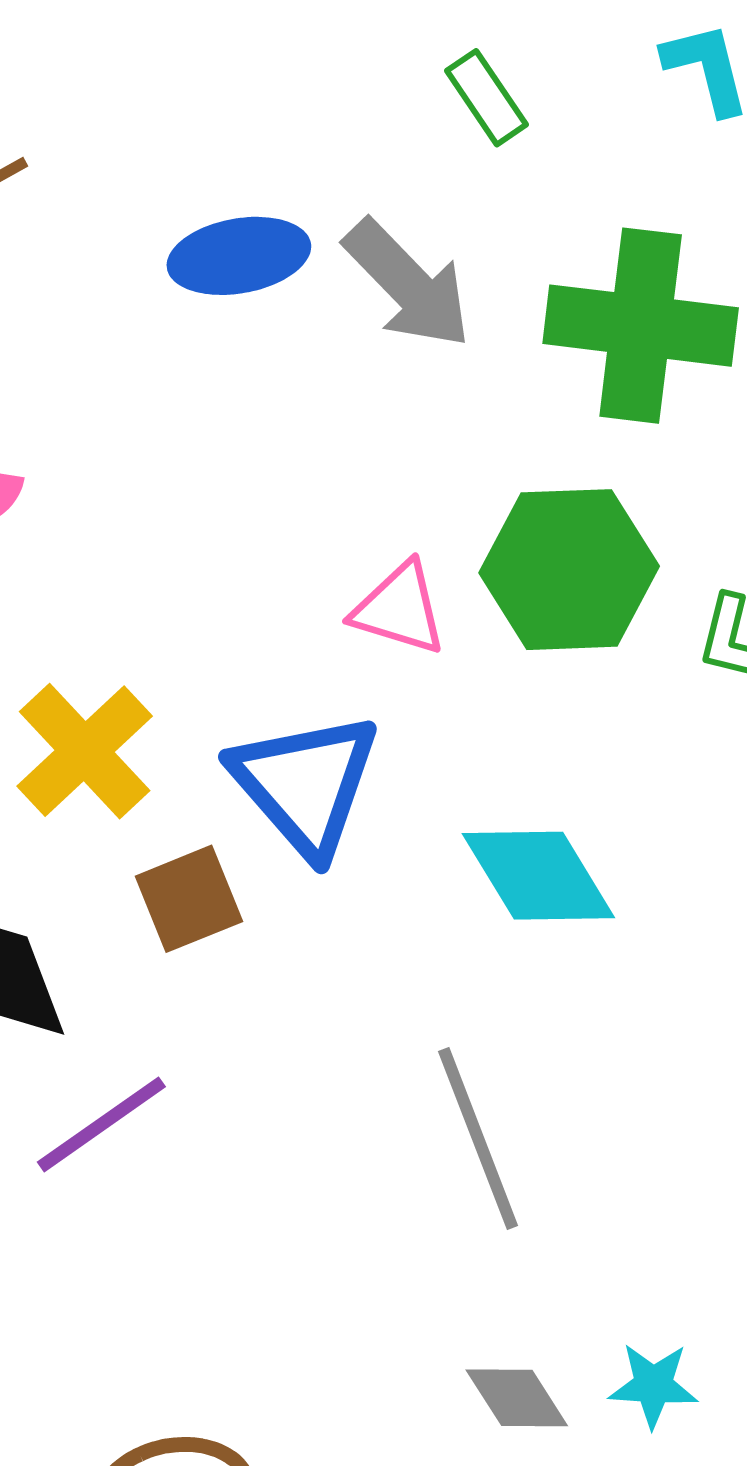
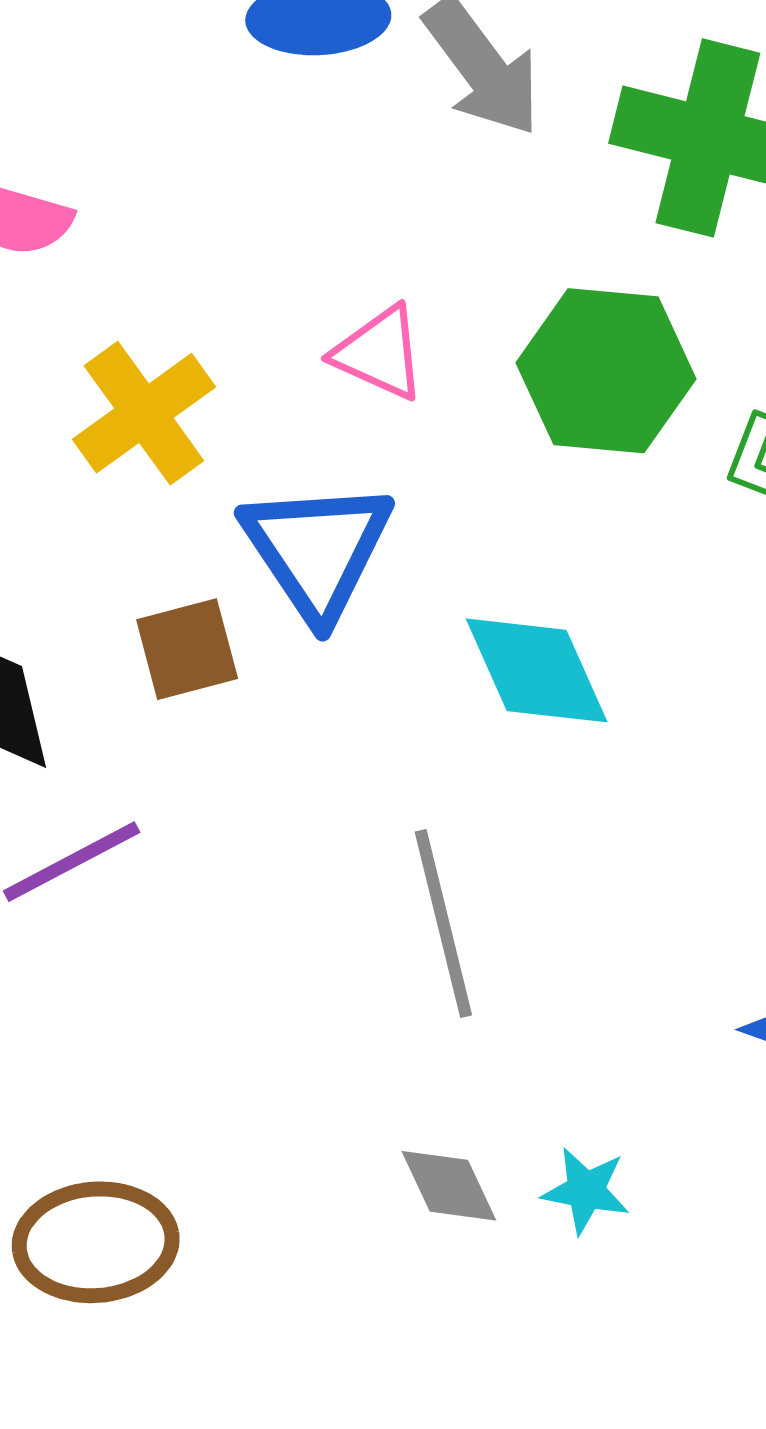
pink triangle: (399, 609) -> (379, 353), moved
yellow cross: (85, 751) -> (144, 413), moved

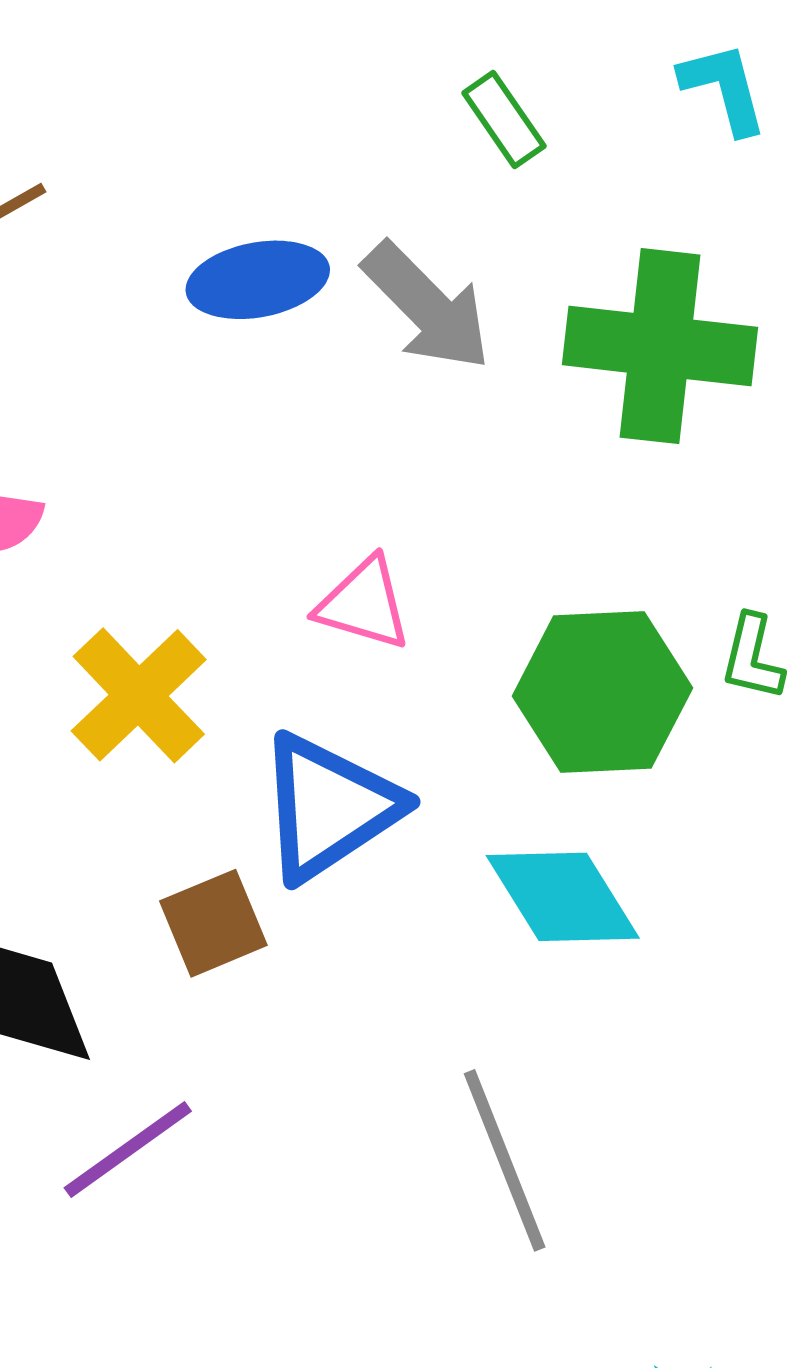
green hexagon: (606, 371) -> (602, 692), moved
blue triangle: (317, 550) -> (329, 807), turned 38

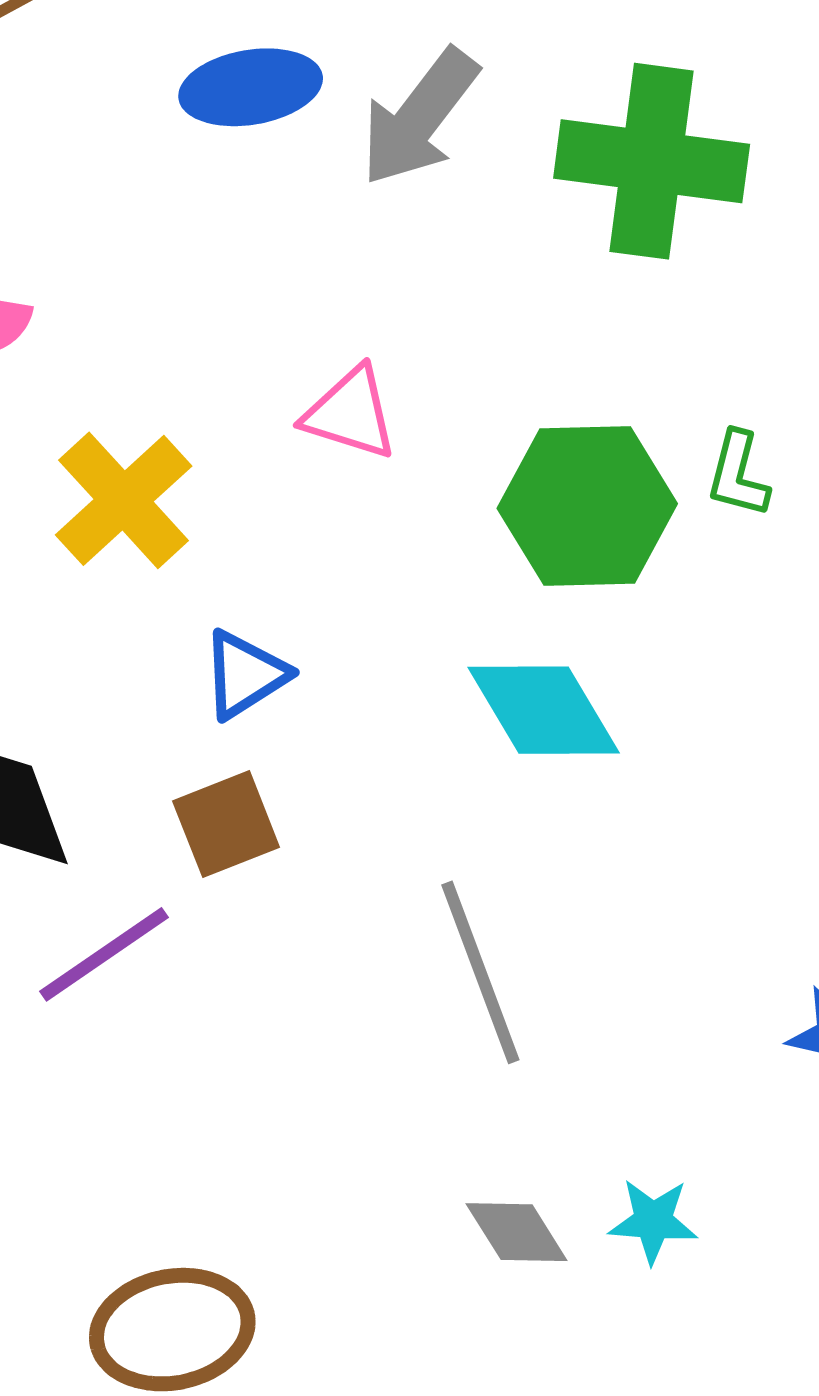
gray arrow: (427, 307) -> (419, 117), turned 81
blue triangle: (329, 807) -> (245, 675), moved, size x0.6
brown square: (213, 923) -> (226, 824), moved

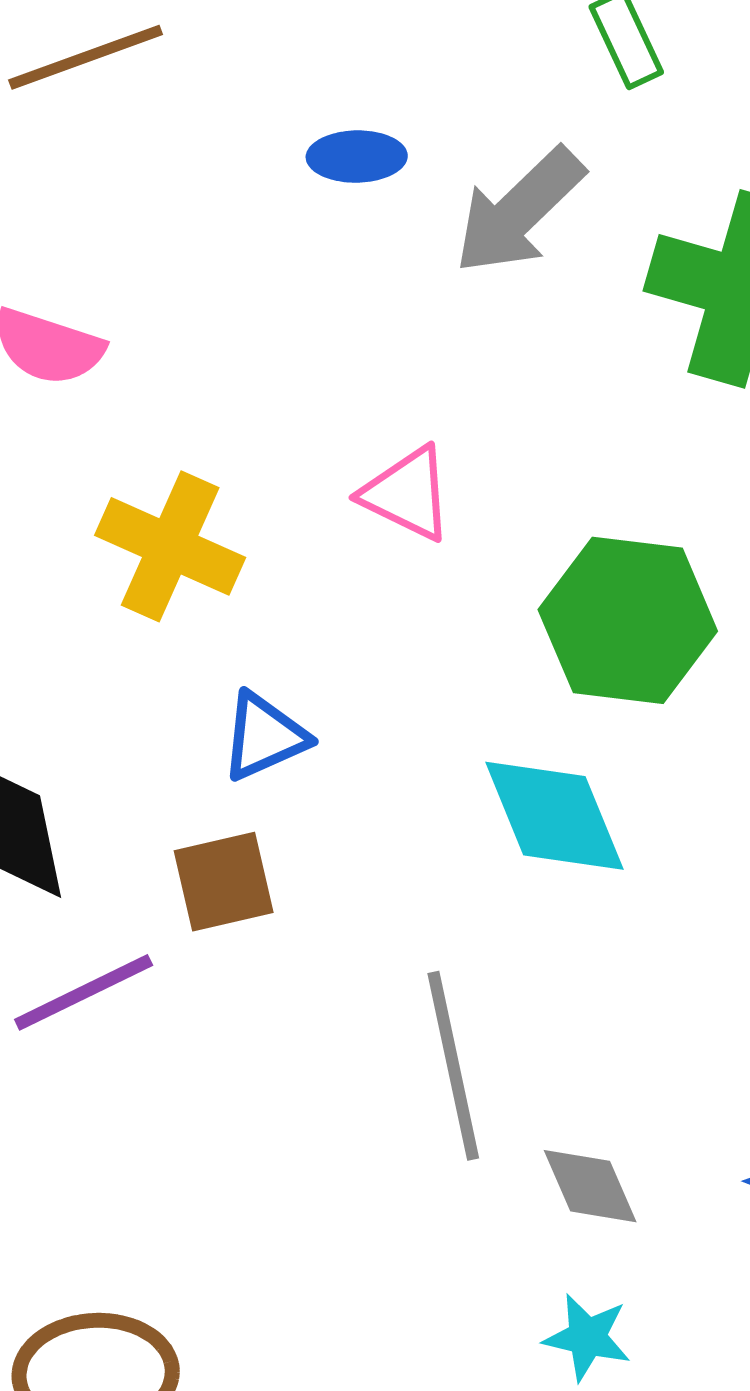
blue ellipse: (251, 87) -> (357, 157), size x0.7
yellow cross: (124, 500) -> (170, 546), turned -32
gray diamond: (517, 1232) -> (590, 1186), moved

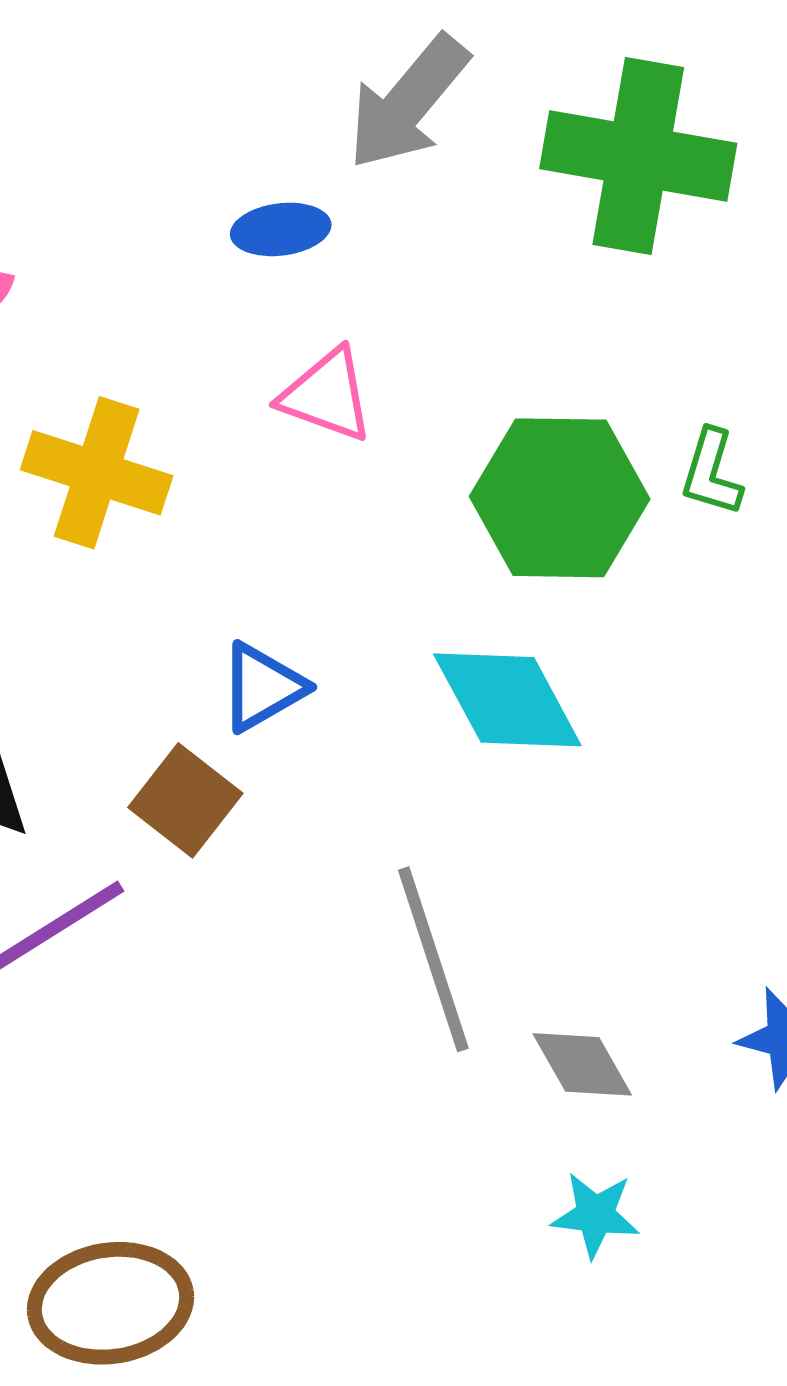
blue ellipse: (357, 157) -> (281, 229), moved
blue triangle: (264, 736) -> (262, 687), moved
brown square: (224, 882) -> (185, 800), turned -33

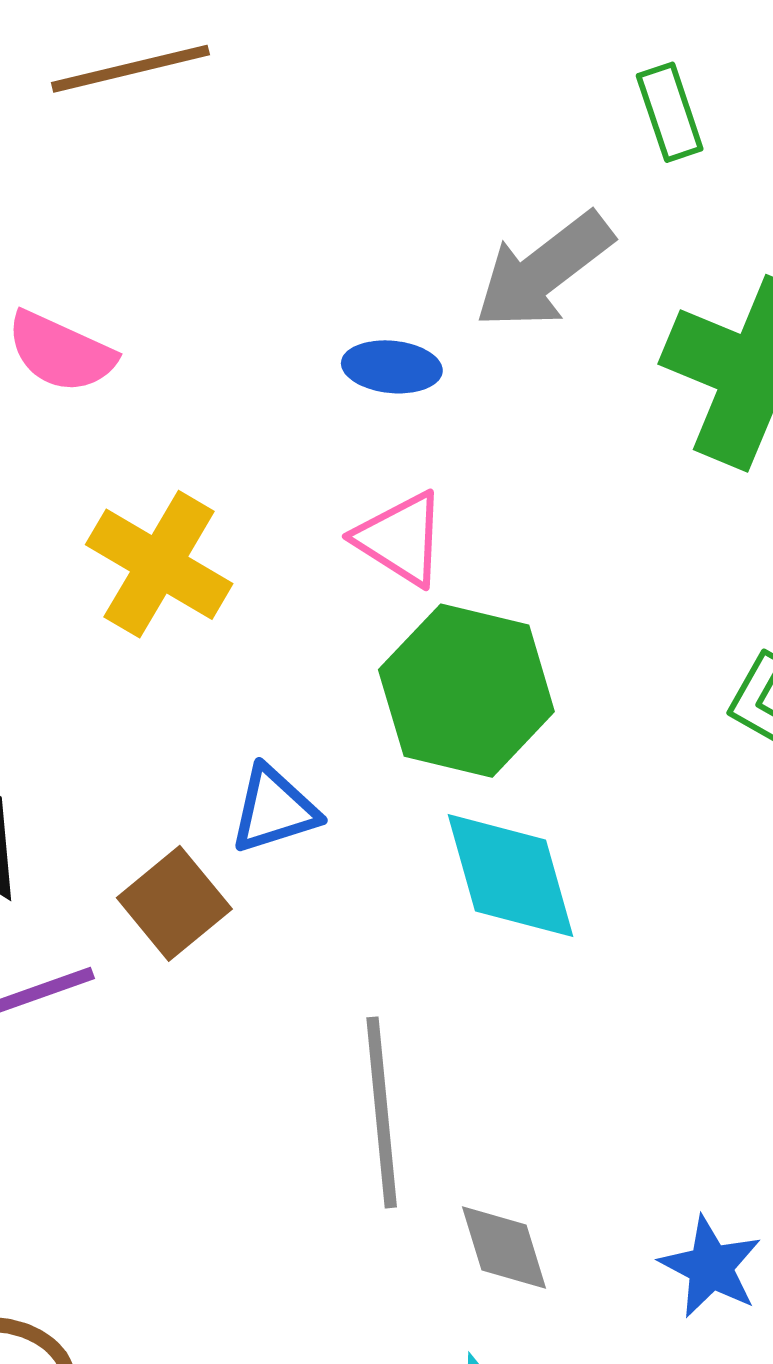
green hexagon: (560, 498) -> (466, 691), moved

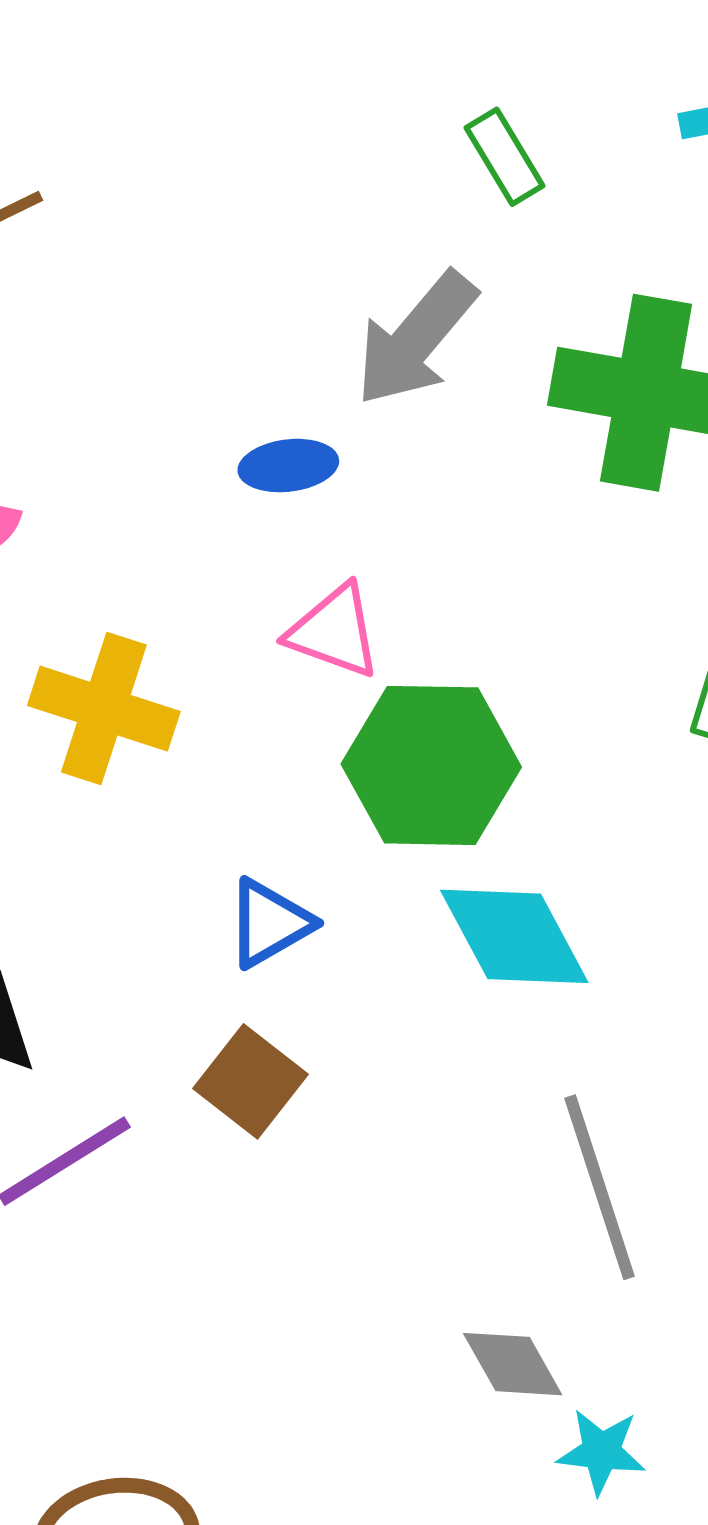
brown square: (174, 903) -> (251, 1081), moved
gray line: (382, 1112) -> (600, 1187), moved
gray diamond: (504, 1248) -> (513, 1364), moved

